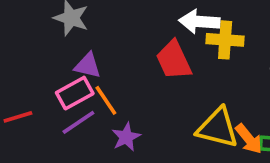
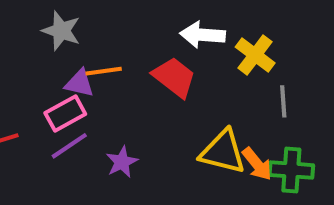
yellow cross: (225, 40) -> (255, 55), moved, turned 33
red trapezoid: (174, 60) -> (174, 77), turned 153
orange line: (106, 100) -> (104, 71), moved, turned -64

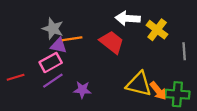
gray star: (61, 31) -> (53, 29), moved
gray line: (283, 101) -> (184, 51), moved
purple star: (122, 162) -> (82, 90), turned 30

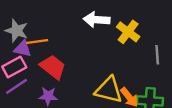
red trapezoid: (112, 42) -> (53, 67), moved

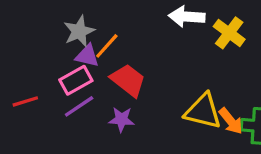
gray star: (17, 31) -> (79, 31), turned 30
orange line: (37, 42) -> (107, 46), turned -40

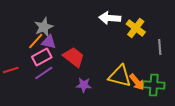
orange line: (107, 46) -> (36, 41), moved
purple star: (121, 119) -> (84, 85), moved

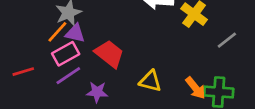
gray line: (160, 47) -> (227, 40), turned 56
yellow triangle: (120, 76) -> (150, 81), moved, size x0.7
purple star: (84, 85) -> (97, 92), moved

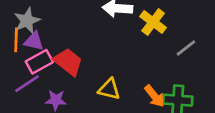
orange line: (57, 32) -> (16, 40), turned -40
pink rectangle: (66, 54) -> (39, 62), moved

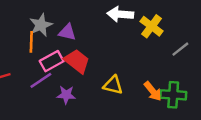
purple triangle: (34, 41) -> (67, 32), moved

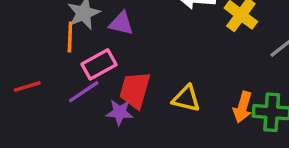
red trapezoid: (77, 61) -> (135, 90), moved, turned -112
orange arrow: (153, 91) -> (243, 107), turned 55

